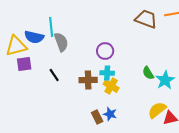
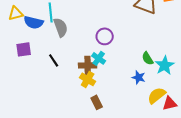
yellow triangle: (16, 46) -> (16, 13), moved, size x0.7
cyan cross: (107, 73) -> (99, 58), moved, turned 32
yellow cross: (111, 86) -> (88, 79), moved
blue star: (110, 114) -> (139, 77), moved

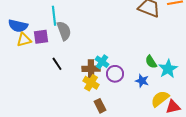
yellow triangle: (16, 13) -> (24, 40), moved
blue semicircle: (34, 22) -> (18, 26), moved
purple circle: (105, 36) -> (115, 74), moved
purple square: (24, 49) -> (41, 37), moved

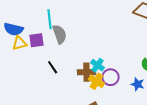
yellow cross: (91, 83) -> (97, 81), moved

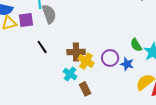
cyan cross: (98, 65) -> (70, 74), moved
purple circle: (111, 77) -> (110, 58), moved

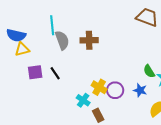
purple square: (26, 20) -> (35, 72), moved
brown cross: (76, 52) -> (89, 40), moved
purple circle: (110, 58) -> (115, 90), moved

